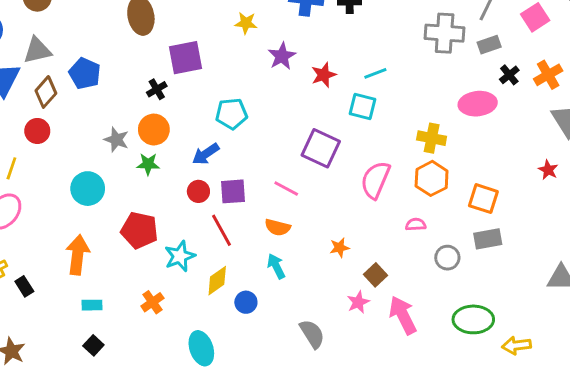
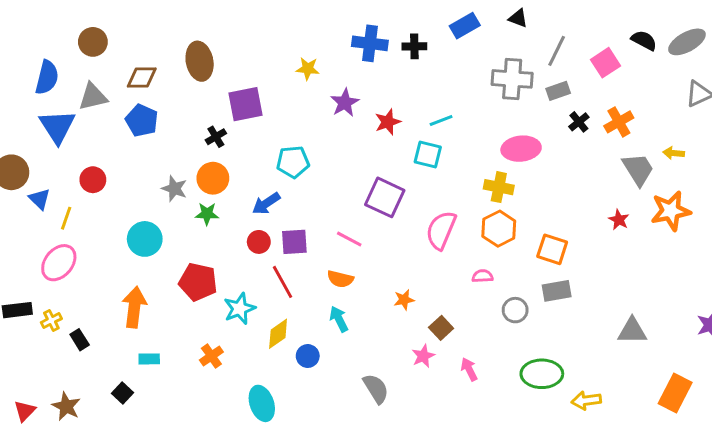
brown diamond: (46, 92) -> (142, 77), moved, turned 48
pink ellipse: (478, 104) -> (521, 149), moved
pink arrow: (403, 315) -> (469, 369), size x0.6
black square: (93, 345) -> (122, 393), moved

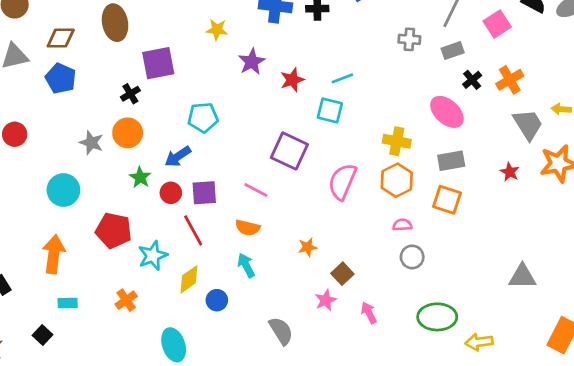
gray cross: (512, 79) -> (409, 39), size x0.6
pink ellipse: (521, 149) -> (447, 112), moved, turned 48
green star: (207, 214) -> (140, 177), moved, turned 30
pink semicircle: (483, 276) -> (402, 225), moved
gray rectangle: (557, 291) -> (451, 161), moved

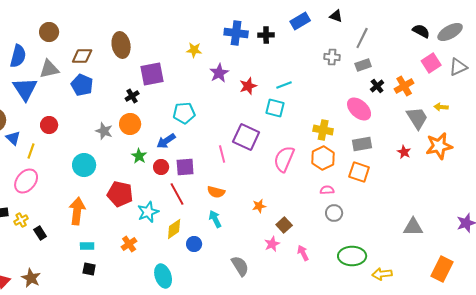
pink square: (497, 24) -> (431, 63), moved
pink line: (256, 190) -> (222, 154), moved, turned 48
black square: (43, 335) -> (89, 269), moved, turned -32

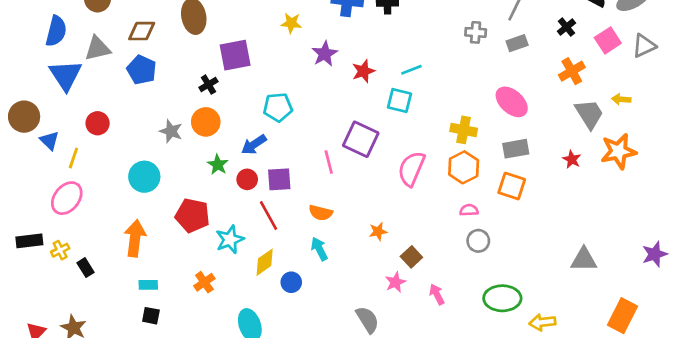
black cross: (377, 86) -> (566, 27), moved
gray semicircle: (240, 266) -> (367, 320), moved

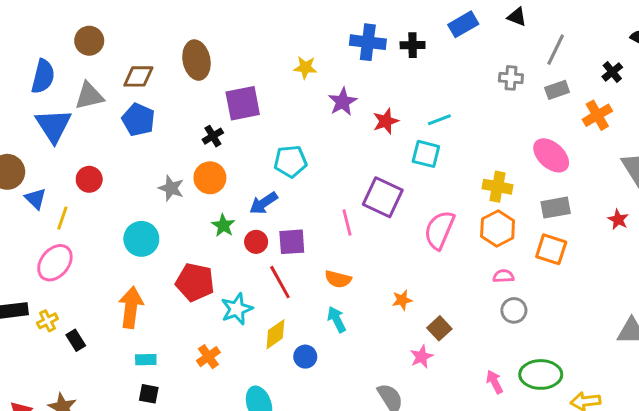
orange cross: (572, 71) -> (597, 115), moved
pink arrow: (437, 294) -> (495, 382), moved

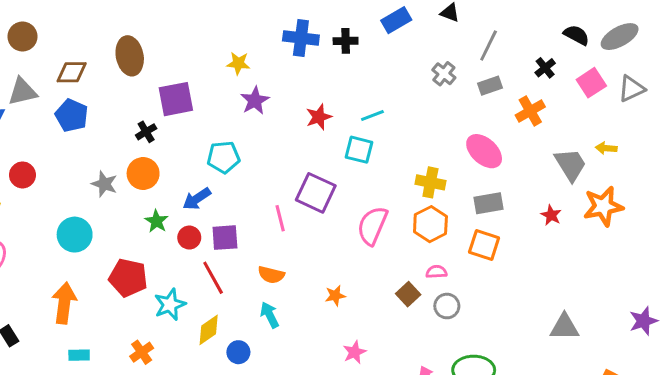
gray cross: (511, 78) -> (444, 74), turned 35
purple star: (343, 102) -> (255, 101), moved
brown square: (439, 328) -> (408, 294), moved

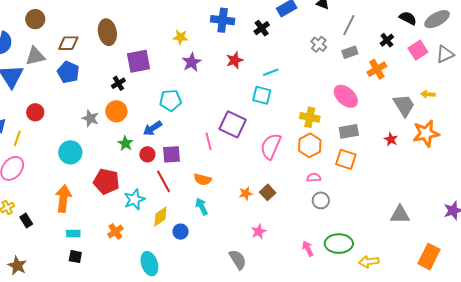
black cross: (346, 41) -> (262, 28), moved, turned -35
red star: (319, 117) -> (235, 60), moved
brown square: (408, 294) -> (268, 192), moved

